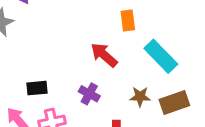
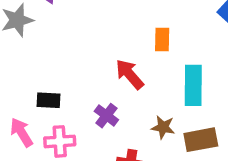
cyan rectangle: (161, 56) -> (193, 85), turned 36

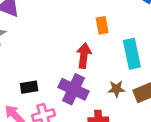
red arrow: (130, 74) -> (84, 56), turned 60
purple cross: (106, 116) -> (73, 89), size x1.6

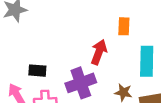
purple cross: (73, 89) -> (81, 83), turned 32

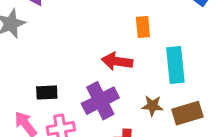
red arrow: (99, 52) -> (117, 61), turned -95

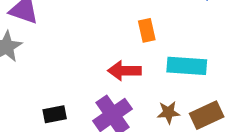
cyan rectangle: (175, 65) -> (187, 66), turned -72

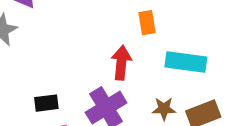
red arrow: (124, 71) -> (121, 63), turned 92

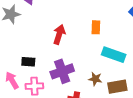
red arrow: (121, 63) -> (59, 34), moved

